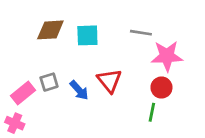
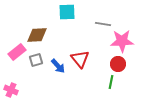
brown diamond: (50, 30) -> (37, 35), moved
cyan square: (87, 35) -> (67, 12), moved
pink rectangle: (23, 93) -> (17, 52), moved

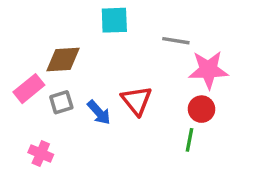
pink cross: (11, 90) -> (41, 154), moved

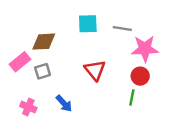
cyan square: (114, 20) -> (88, 24), moved
blue arrow: (99, 112) -> (64, 103), moved

